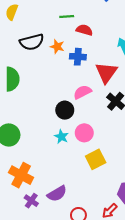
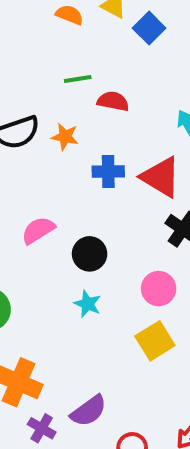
blue cross: (78, 57) -> (108, 171), moved
red triangle: (106, 73) -> (161, 177), turned -30
pink semicircle: (82, 92) -> (38, 230), moved
pink circle: (84, 133) -> (159, 289), moved

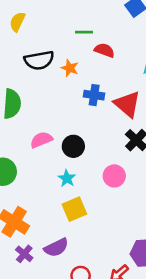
pink semicircle: (38, 230) -> (41, 140), moved
yellow square: (155, 341) -> (74, 209), moved

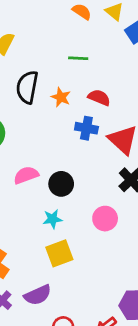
red semicircle: (104, 50) -> (99, 98), moved
black semicircle: (39, 60) -> (27, 87), turned 108
cyan star: (67, 178) -> (52, 219), turned 30

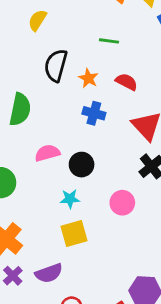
blue cross: (86, 128) -> (94, 113), moved

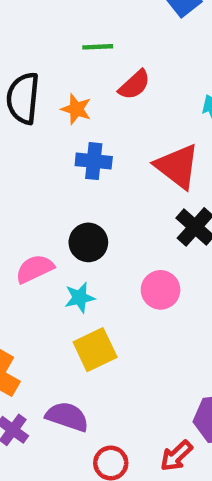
red semicircle: (127, 82) -> (134, 85), moved, turned 120
pink semicircle: (47, 153) -> (35, 269), moved
purple semicircle: (49, 273) -> (67, 417), turned -132

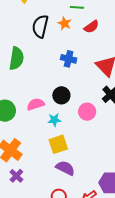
orange star: (76, 109) -> (65, 23), moved
pink circle: (161, 290) -> (87, 112), moved
purple semicircle: (67, 417) -> (65, 168), moved

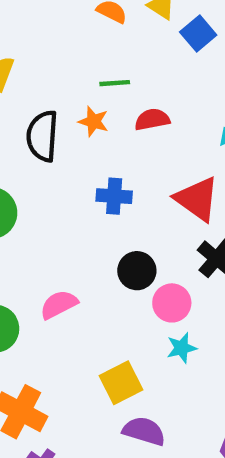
red semicircle: (91, 27) -> (152, 119), turned -147
black circle: (61, 95) -> (137, 271), moved
cyan star: (54, 120) -> (182, 348), moved

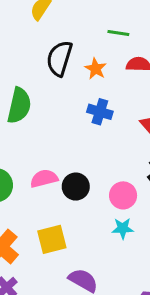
orange star: (94, 122) -> (96, 69), moved
black circle: (137, 271) -> (76, 187), moved
yellow square: (121, 383) -> (52, 239), moved

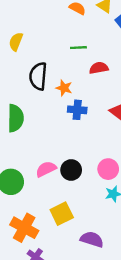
orange star: (96, 69) -> (64, 88), moved

